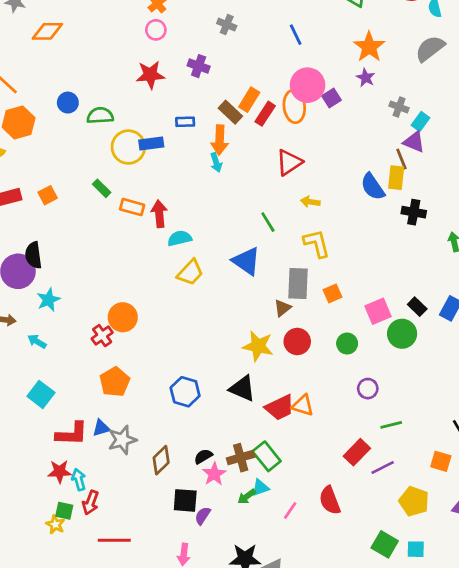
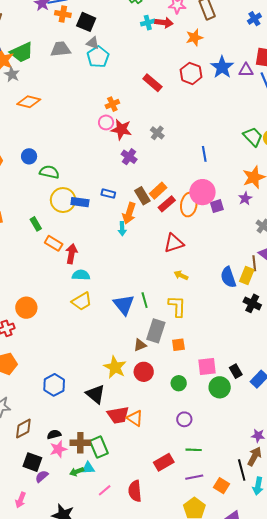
red star: (150, 75) -> (121, 129), moved
green line: (268, 222) -> (145, 300), moved
orange circle: (123, 317) -> (26, 308), moved
purple line: (383, 468) -> (194, 477), moved

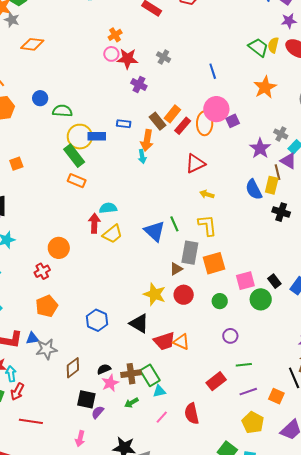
purple star: (245, 198) -> (260, 148), moved, size x1.5
green rectangle: (36, 224) -> (74, 156), moved, size x1.6
red arrow: (71, 254) -> (94, 223), moved
orange square: (178, 345) -> (214, 263), size x1.6
cyan triangle: (88, 468) -> (159, 391), moved

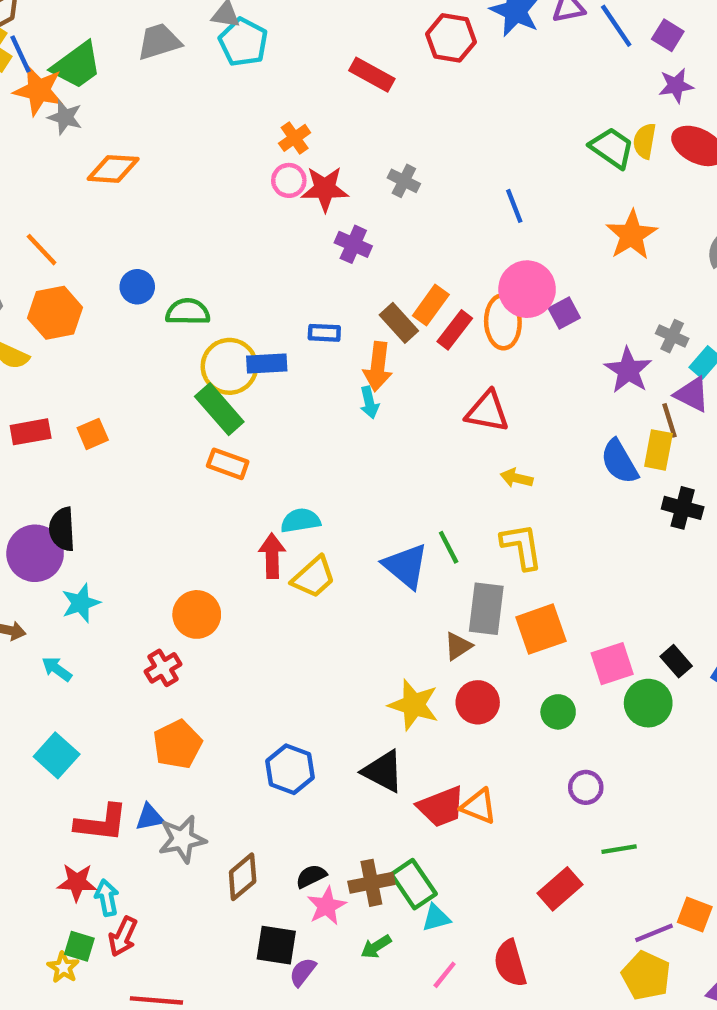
red triangle: (195, 163) -> (487, 412), turned 40
purple line: (248, 392) -> (654, 933), moved

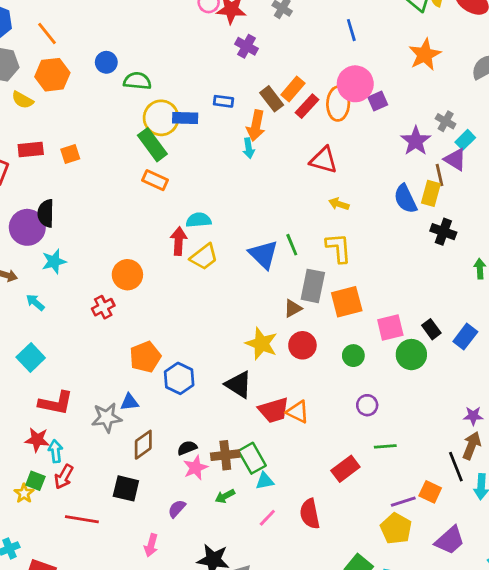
orange pentagon: (177, 744) -> (145, 357), moved
blue triangle: (150, 817) -> (129, 402), moved
black square: (276, 945) -> (126, 488), moved

